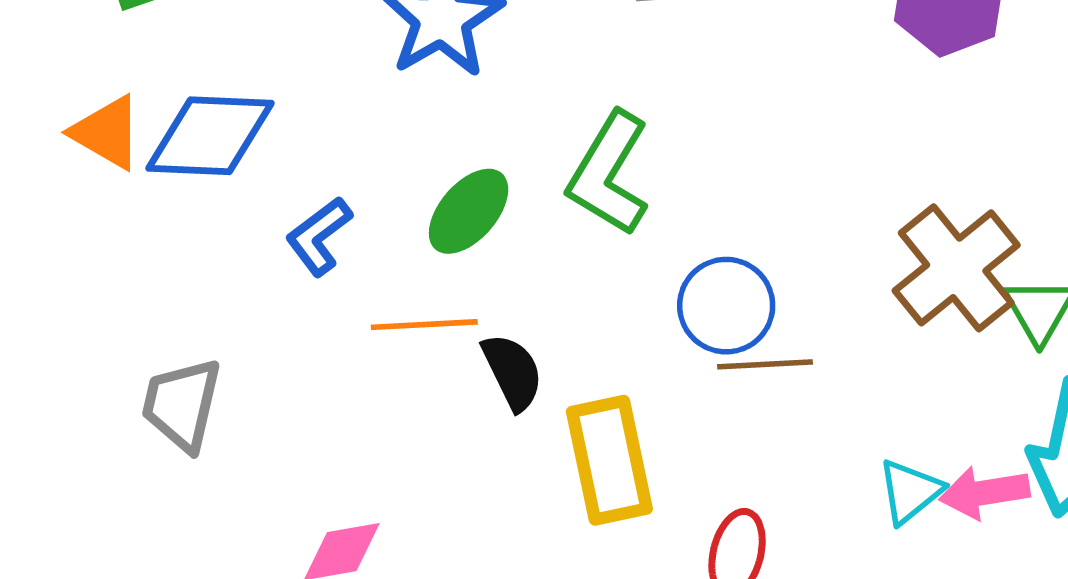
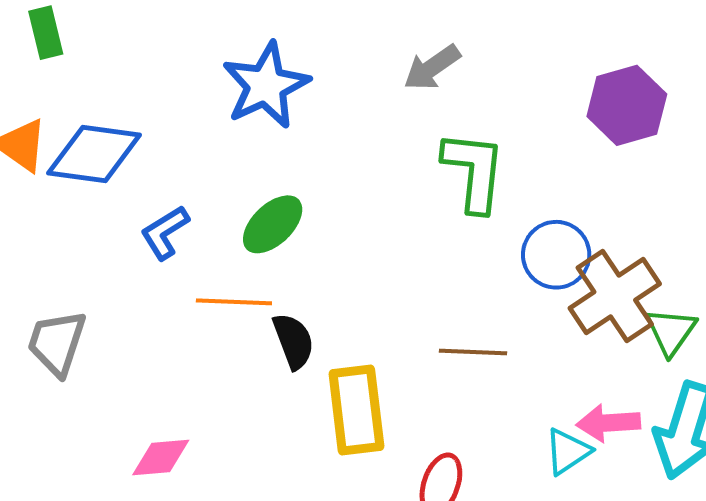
green L-shape: (609, 174) -> (474, 171), moved, turned 150
blue circle: (726, 306) -> (556, 255), moved
pink arrow: (984, 493) -> (608, 423), moved

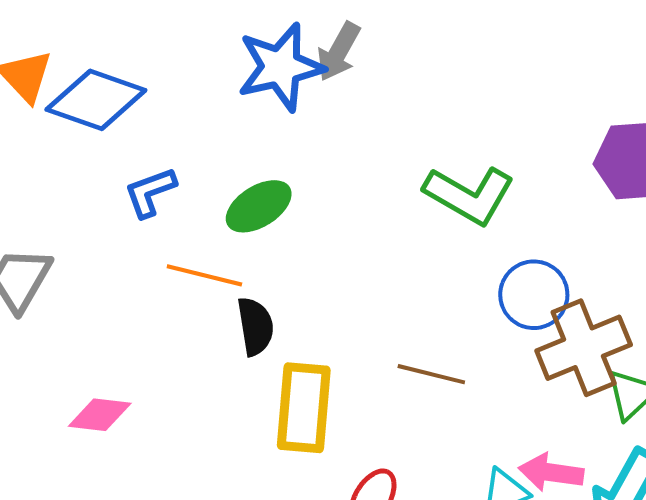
gray arrow: (432, 67) -> (339, 52), moved, turned -38
green L-shape: (474, 171) -> (469, 195), turned 102

